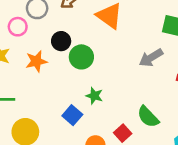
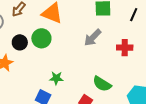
green circle: (81, 57) -> (41, 38), moved

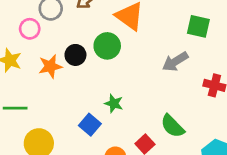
black circle: (20, 42) -> (75, 55), moved

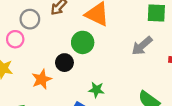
black circle: (75, 55) -> (64, 63), moved
orange star: (50, 66) -> (42, 79), moved

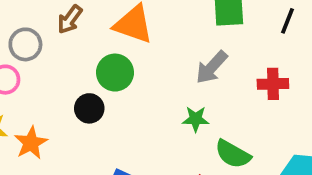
orange star: (42, 79) -> (31, 143), moved
green star: (96, 90) -> (196, 119), moved

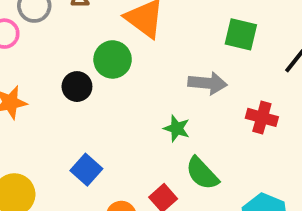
gray arrow: (212, 67) -> (208, 83), turned -144

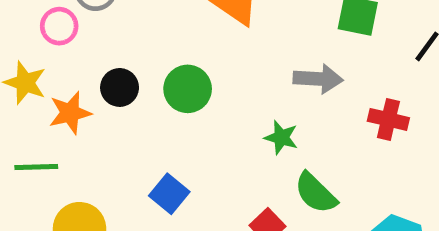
green circle: (113, 59) -> (188, 89), moved
black circle: (77, 87) -> (120, 87), moved

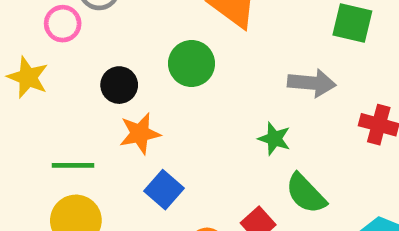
green circle: (188, 89) -> (192, 63), moved
orange star: (70, 113) -> (140, 133), moved
green line: (36, 167) -> (73, 165), moved

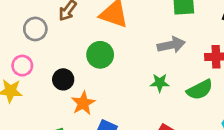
pink circle: (63, 24) -> (22, 66), moved
green semicircle: (306, 194) -> (200, 90), moved, turned -56

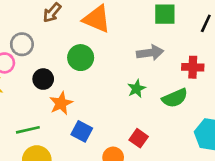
gray circle: (35, 29) -> (22, 44), moved
green star: (160, 83) -> (137, 89), turned -30

